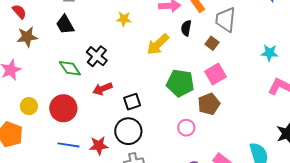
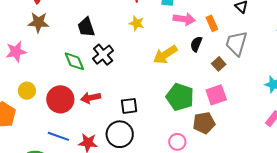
black trapezoid: (65, 25) -> (86, 27), moved
red arrow: (102, 89) -> (91, 98), moved

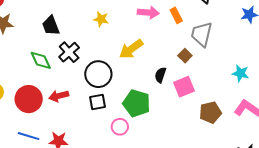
black semicircle: (196, 44) -> (160, 75), moved
green pentagon: (180, 97) -> (137, 103), moved
brown pentagon: (204, 123) -> (210, 112), moved
black circle: (120, 134) -> (98, 74), moved
pink circle: (177, 142) -> (120, 127), moved

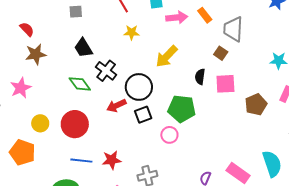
pink square: (184, 87) -> (225, 84), turned 30
red arrow: (59, 96) -> (116, 106), moved

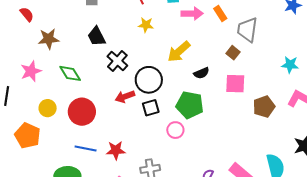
red semicircle: (27, 29) -> (27, 14), moved
black semicircle: (200, 77) -> (201, 73), moved, turned -126
green diamond: (80, 84) -> (70, 73), moved

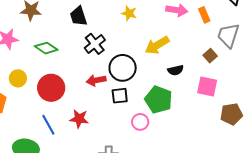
green diamond: (70, 73) -> (46, 48), turned -35
blue line: (86, 148) -> (48, 125), turned 40
red star: (116, 150) -> (79, 119), moved

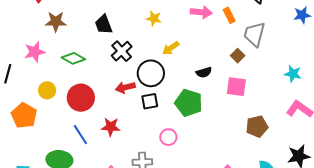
yellow arrow: (157, 45) -> (171, 48), moved, size x0.7
brown pentagon: (231, 114) -> (257, 126), moved
pink circle: (140, 122) -> (168, 137), moved

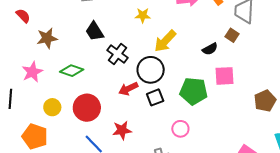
yellow arrow: (171, 48) -> (165, 41), size x1.4
black semicircle: (204, 72) -> (210, 49), moved
pink square: (236, 87) -> (225, 76), moved

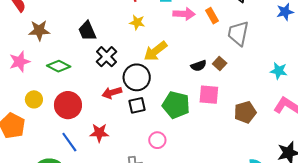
brown square: (232, 35) -> (220, 64), moved
brown pentagon: (265, 101) -> (245, 112), moved

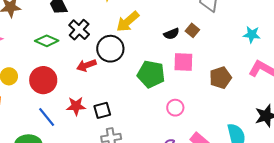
green diamond: (59, 66) -> (47, 41), moved
black square: (137, 105) -> (102, 110), moved
pink circle: (157, 140) -> (175, 108), moved

